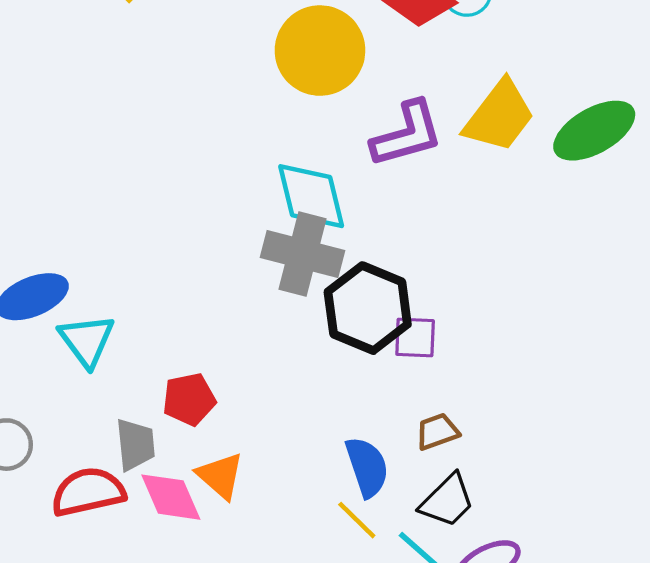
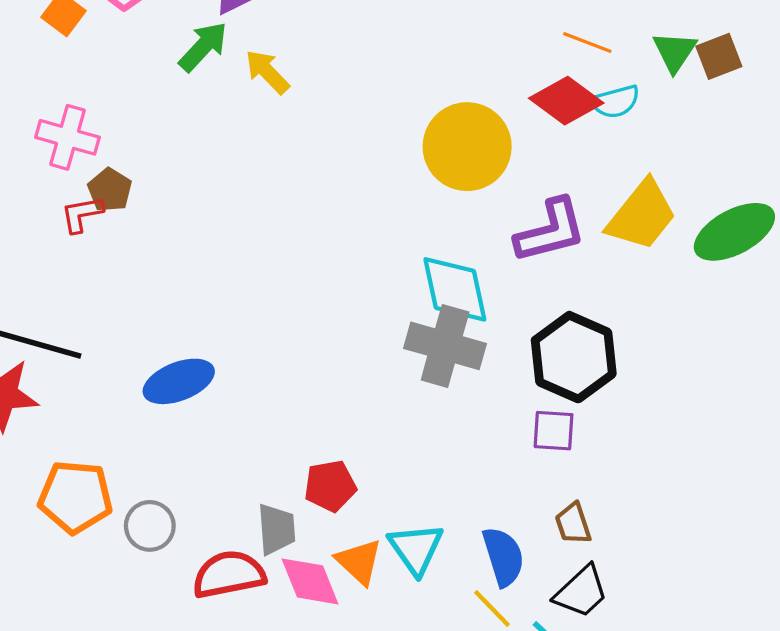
black hexagon: (368, 308) -> (574, 357), moved
cyan triangle: (87, 340) -> (416, 549), moved
brown trapezoid: (437, 432) -> (573, 524), turned -90

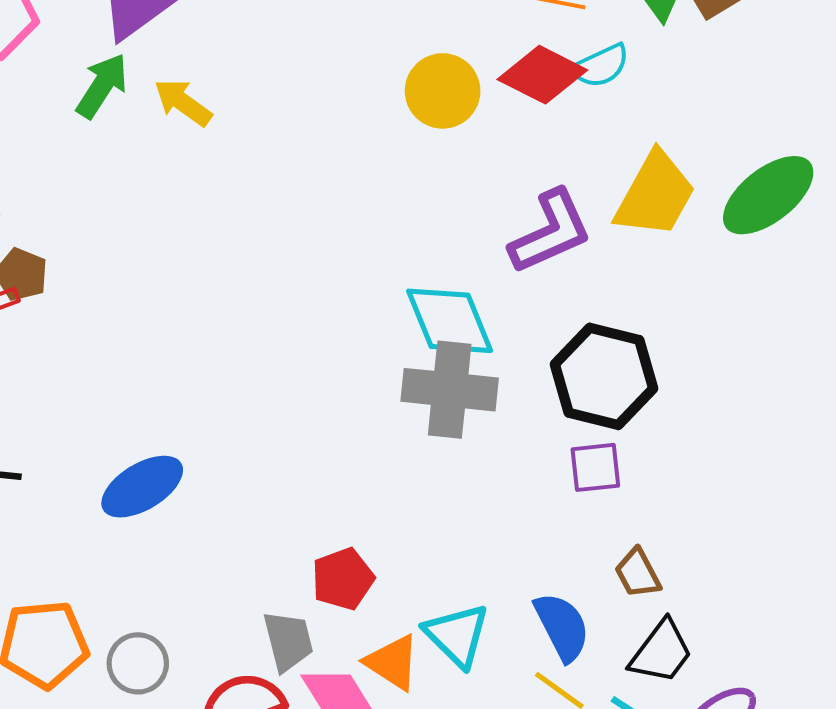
yellow circle: (467, 147) -> (443, 91), moved, size x0.7

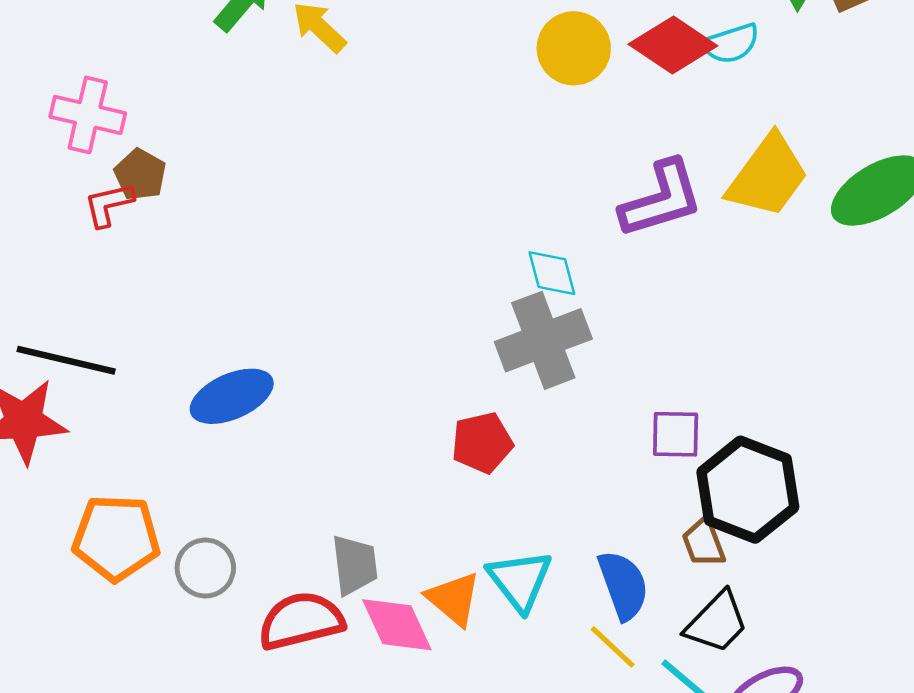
cyan diamond: (450, 321) -> (552, 273), size x0.6
black hexagon: (604, 376) -> (748, 490), moved
gray cross: (450, 390) -> (543, 340), turned -34
red pentagon: (343, 579) -> (482, 443), moved

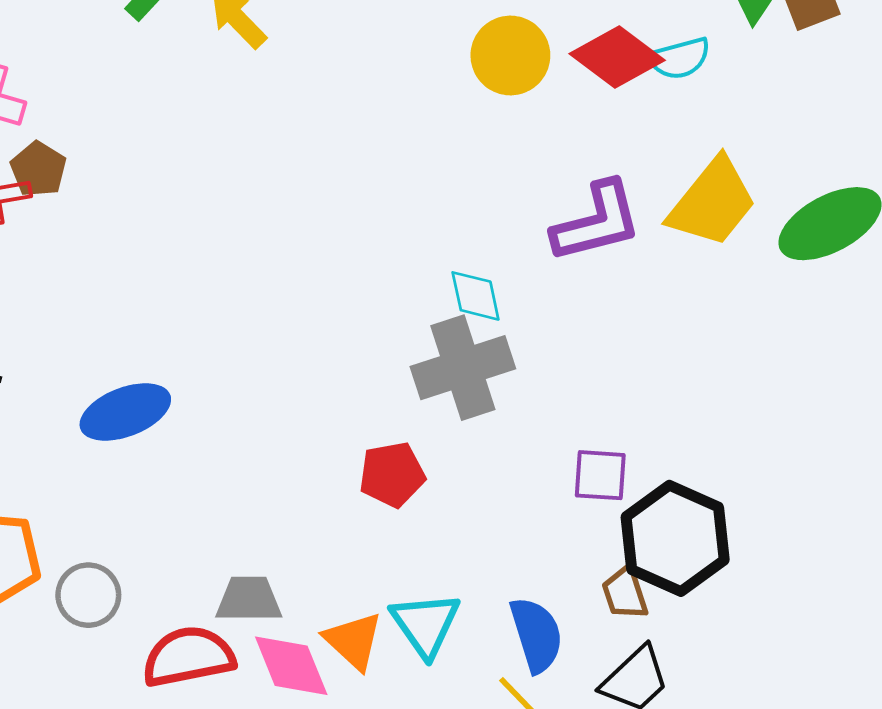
gray trapezoid: (355, 565) -> (249, 599), turned -86

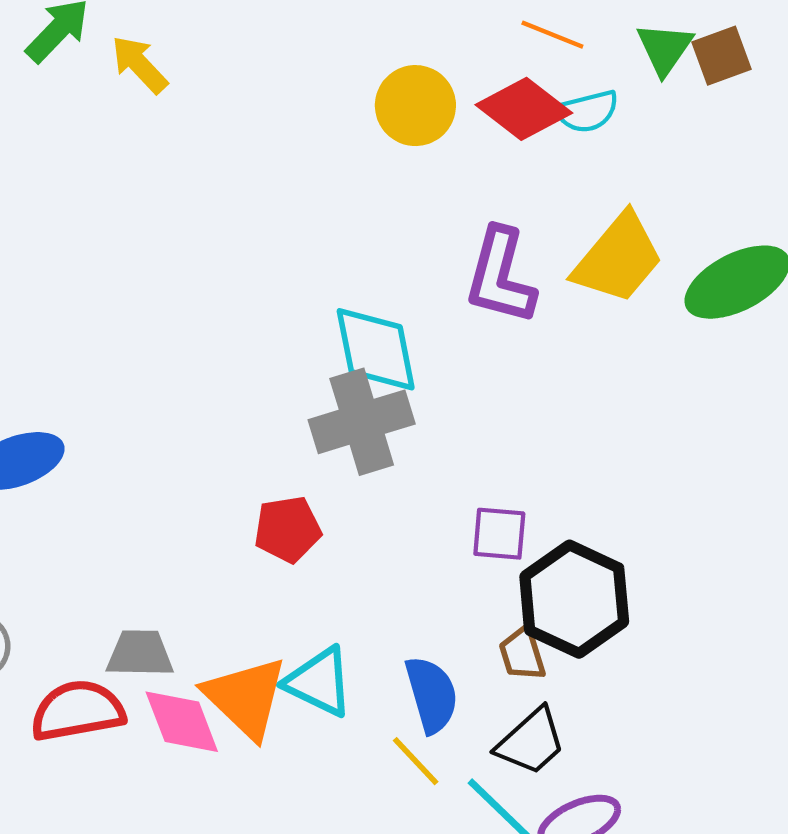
purple L-shape: (597, 222) -> (500, 276), turned 118
cyan diamond: (476, 296) -> (376, 349), size x1.6
cyan triangle: (425, 624) -> (319, 682), turned -30
orange triangle: (353, 641) -> (246, 697), size x1.4

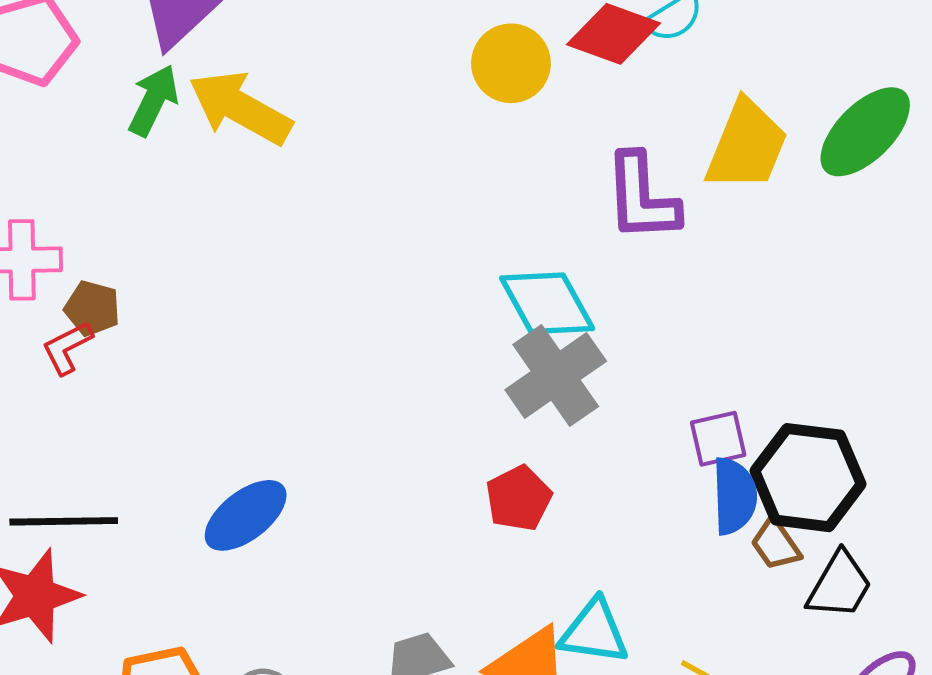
yellow arrow: (139, 64) -> (240, 108), size x1.6
blue semicircle: (432, 695) -> (734, 496), moved, turned 32
black trapezoid: (531, 742) -> (840, 585), moved

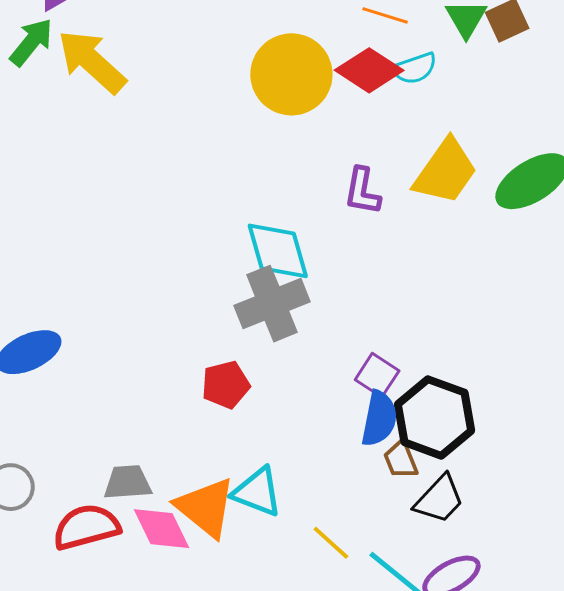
yellow circle: (511, 63) -> (291, 74), size x1.4
purple L-shape: (642, 197) -> (362, 191), size x0.7
purple square: (718, 439) -> (377, 375), turned 33

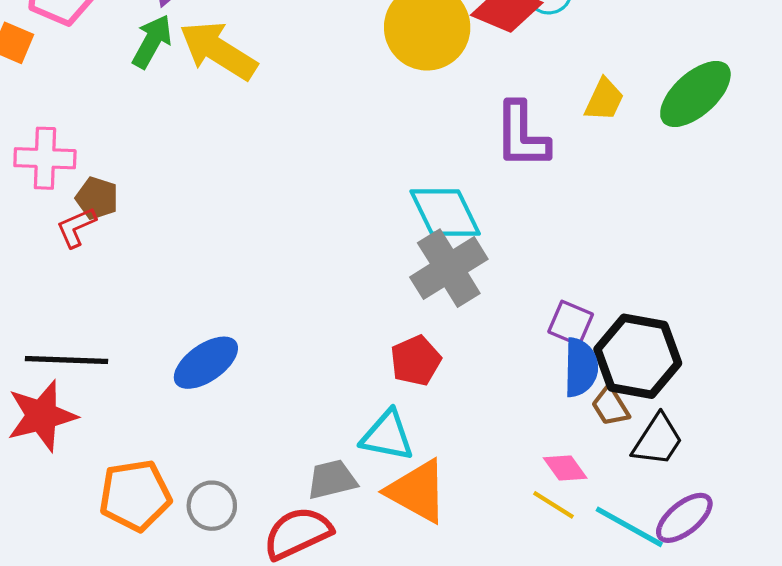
yellow trapezoid: (445, 171) -> (604, 100), size x0.6
purple L-shape: (362, 191) -> (522, 135), size x1.4
cyan triangle: (257, 492) -> (387, 436), moved
pink diamond: (162, 529) -> (565, 468), moved, size x0.7

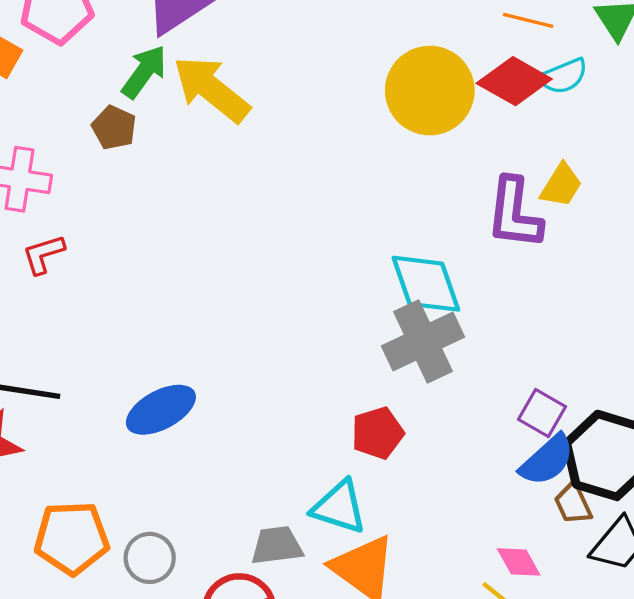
yellow trapezoid: (604, 100) -> (561, 185), moved
brown pentagon: (97, 198) -> (114, 128), moved
blue semicircle: (581, 367) -> (547, 460), turned 40

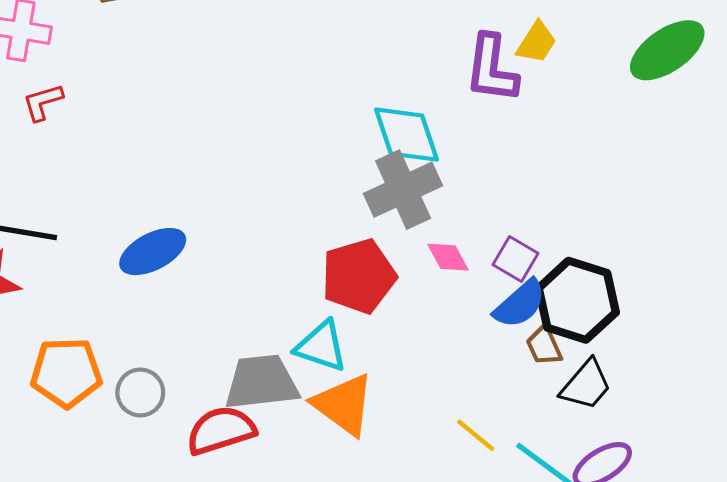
red pentagon: (378, 433) -> (359, 276), size x1.5
gray trapezoid: (277, 546) -> (261, 382), size x1.5
pink diamond: (519, 562) -> (448, 257), moved

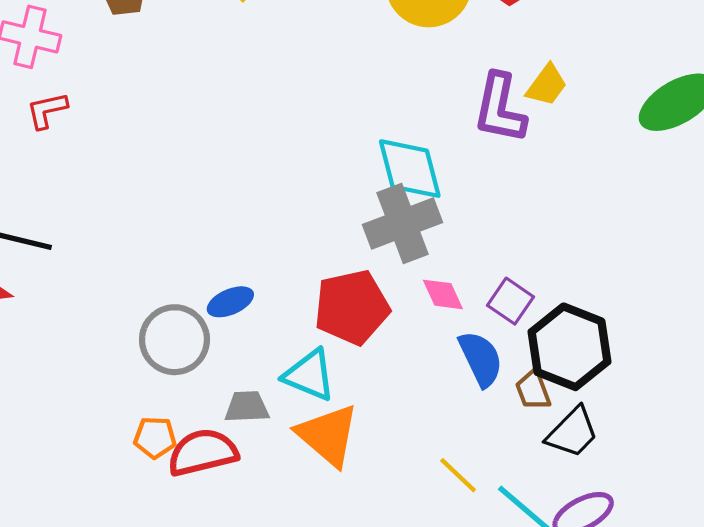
blue ellipse: (153, 252) -> (230, 302), moved, size x0.7
blue semicircle: (520, 304) -> (481, 359), moved, turned -78
orange pentagon: (66, 373) -> (155, 437), moved, size x0.6
gray trapezoid: (261, 382) -> (247, 407), size x0.6
gray circle: (140, 393) -> (174, 340), moved, size x1.4

